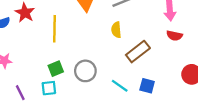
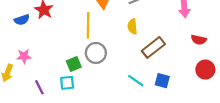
yellow line: (55, 29) -> (88, 25), moved
red semicircle: (174, 36) -> (199, 40), moved
gray circle: (85, 71) -> (96, 53), moved

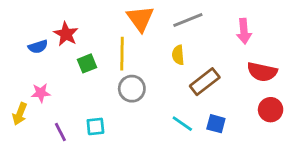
red semicircle: (199, 40) -> (262, 72), size x1.5
green square: (74, 64) -> (87, 63), moved

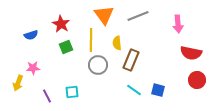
red star: (66, 34) -> (61, 24), moved
yellow semicircle: (178, 55) -> (117, 43), moved
brown rectangle: (205, 82) -> (131, 60), moved, turned -30

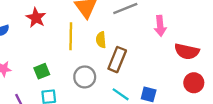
pink arrow: (178, 24) -> (160, 26), moved
green square: (66, 47) -> (42, 71), moved
gray circle: (98, 65) -> (85, 77), moved

